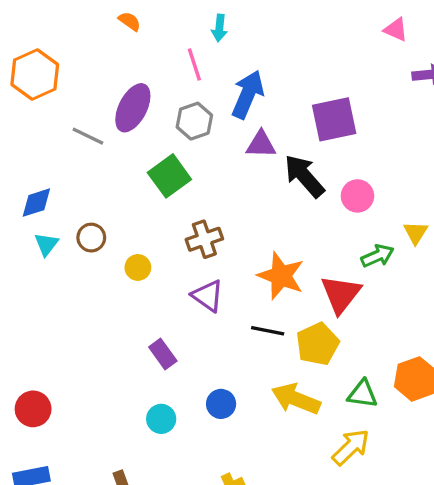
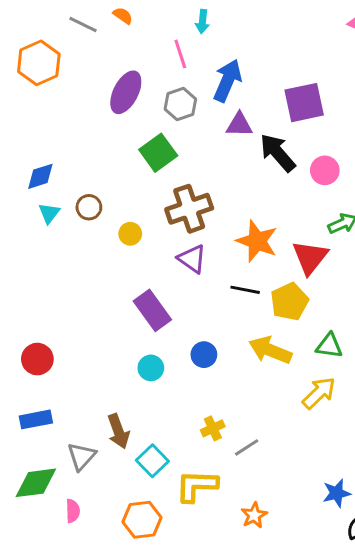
gray line: (88, 136) -> (83, 24), moved
brown cross: (204, 239) -> (189, 209), size x1.4
purple rectangle: (163, 354) -> (152, 310), size x1.5

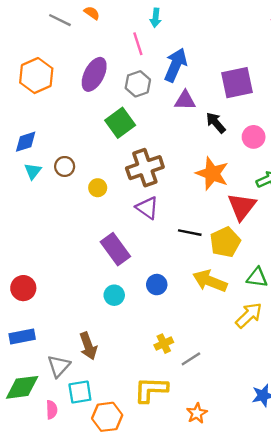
orange hexagon: (39, 63) -> (36, 76), moved
black arrow: (278, 153) -> (216, 123), size x0.7
orange star: (257, 241) -> (212, 174), moved
cyan square: (152, 461) -> (80, 392), moved, turned 35

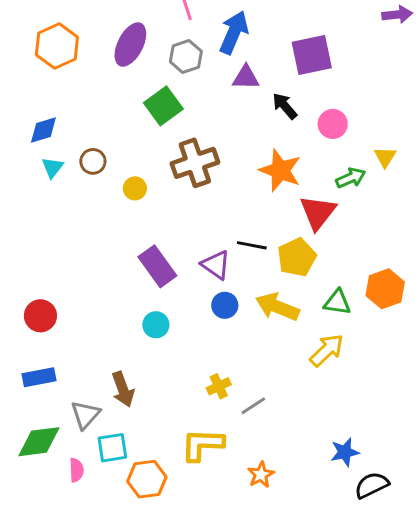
purple triangle: (147, 208) -> (216, 265), moved
blue circle: (157, 285) -> (225, 305), moved

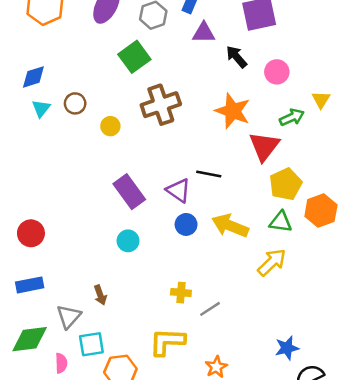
yellow pentagon: (297, 257) -> (286, 184), moved
yellow cross: (219, 386) -> (181, 293), turned 30
brown arrow: (123, 389) -> (100, 295), size x0.7

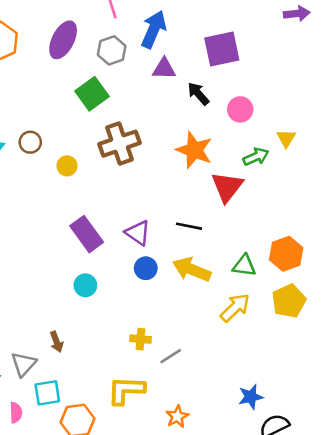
black line: (209, 174) -> (189, 226), moved
yellow pentagon: (286, 184) -> (289, 301), moved

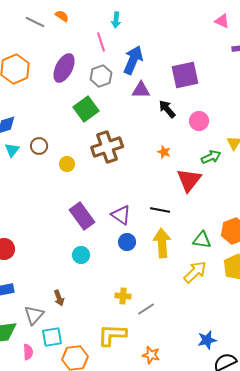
orange star: (194, 150) -> (164, 152), size x0.5
yellow arrow: (192, 270) -> (162, 243), turned 64
orange star: (177, 417) -> (151, 355), turned -30

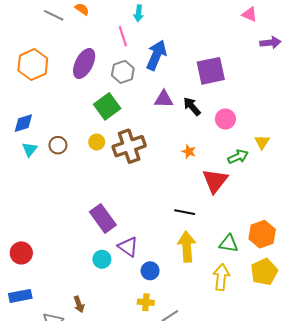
purple triangle: (141, 90) -> (164, 99), moved
yellow circle: (67, 164) -> (97, 142), moved
purple triangle: (121, 215) -> (128, 247), moved
blue circle: (127, 242) -> (150, 271), moved
yellow arrow: (195, 272) -> (221, 277), turned -40

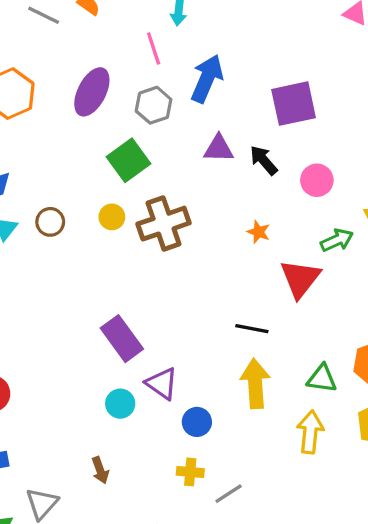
brown arrow: (79, 304) -> (100, 470), moved

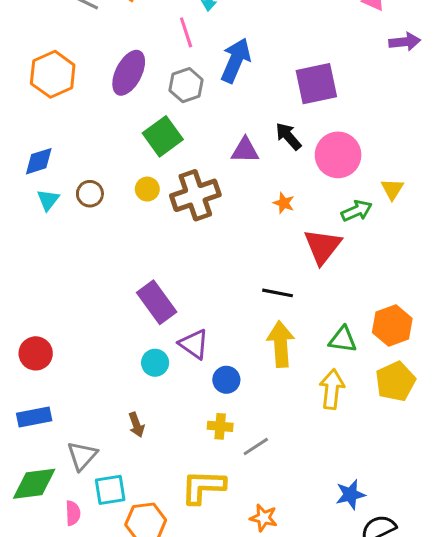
purple triangle: (219, 149) -> (245, 150), moved
pink circle: (317, 180) -> (338, 155), size x1.5

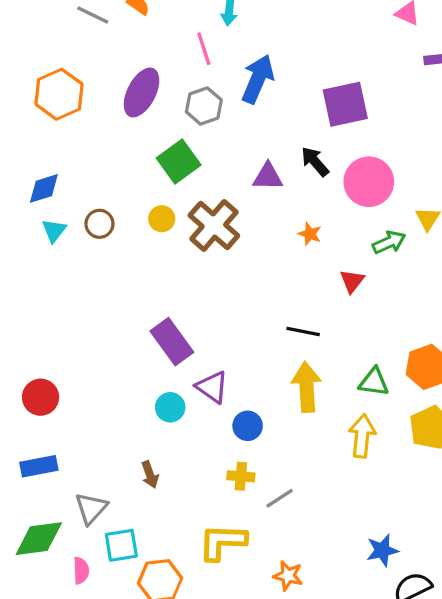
brown cross: (195, 195) -> (214, 225), turned -30
red triangle: (323, 246) -> (352, 281), size x0.6

